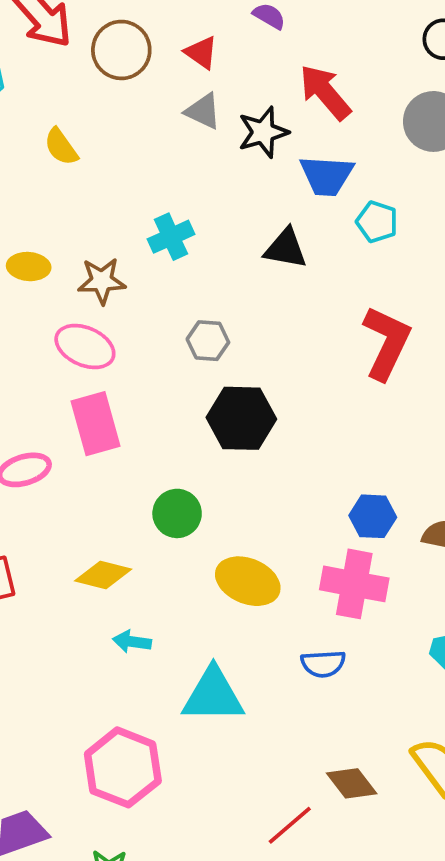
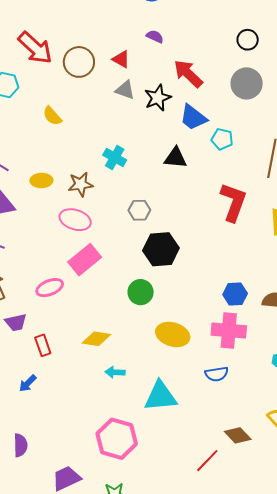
blue trapezoid: (327, 176) -> (193, 117), turned 40
cyan cross: (171, 237) -> (115, 157), turned -30
pink rectangle: (95, 424) -> (85, 260), turned 72
green circle: (177, 513) -> (141, 292), moved

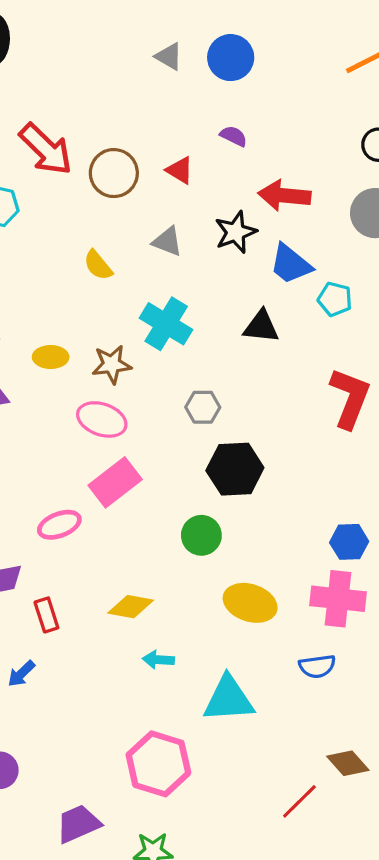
red arrow: (188, 74) -> (284, 195), turned -40
gray triangle: (125, 90) -> (167, 241), moved
yellow semicircle: (52, 116) -> (98, 265), moved
cyan cross: (115, 157) -> (166, 324), size x1.4

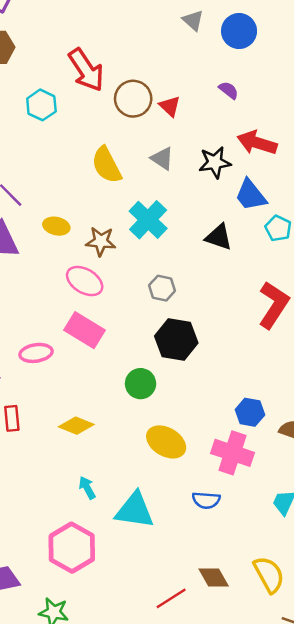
red triangle: (180, 170) -> (170, 106), moved
yellow semicircle: (98, 265) -> (107, 165), size x1.5
pink rectangle: (115, 482) -> (85, 330), turned 57
cyan arrow: (158, 660) -> (87, 488), moved, turned 45

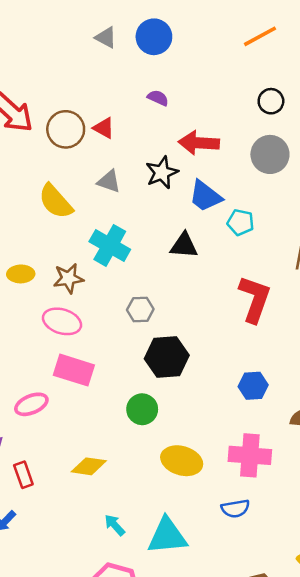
blue hexagon: (250, 412) -> (253, 386), moved

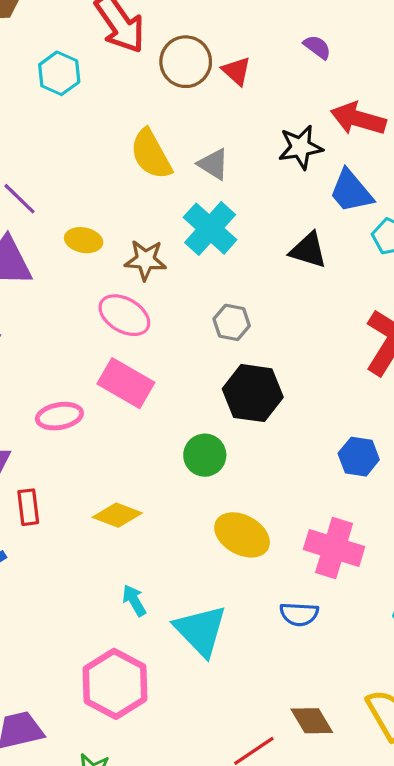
gray triangle: (109, 181) -> (213, 164), moved
cyan triangle: (167, 536) -> (201, 630), turned 39

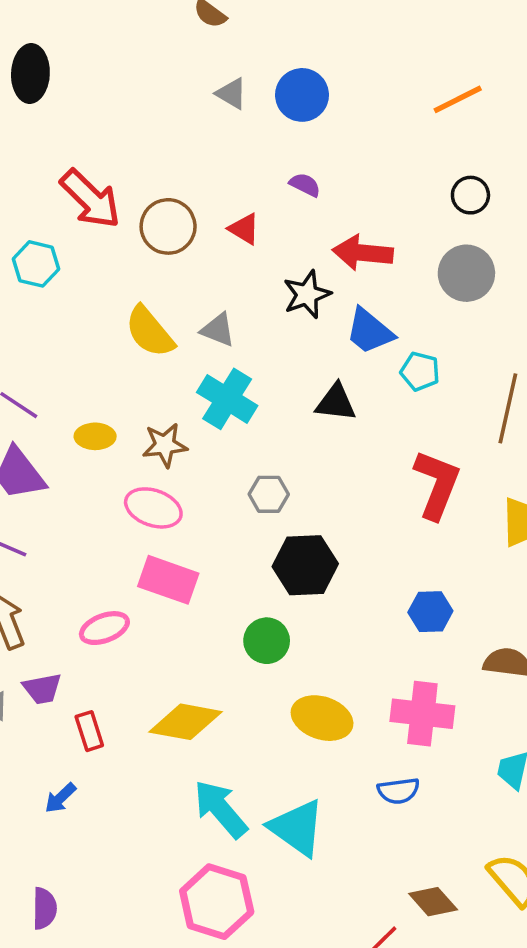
red triangle: (237, 71) -> (244, 229), moved
yellow diamond: (117, 515) -> (185, 722), size x1.4
cyan arrow: (134, 601) -> (221, 809), size x1.8

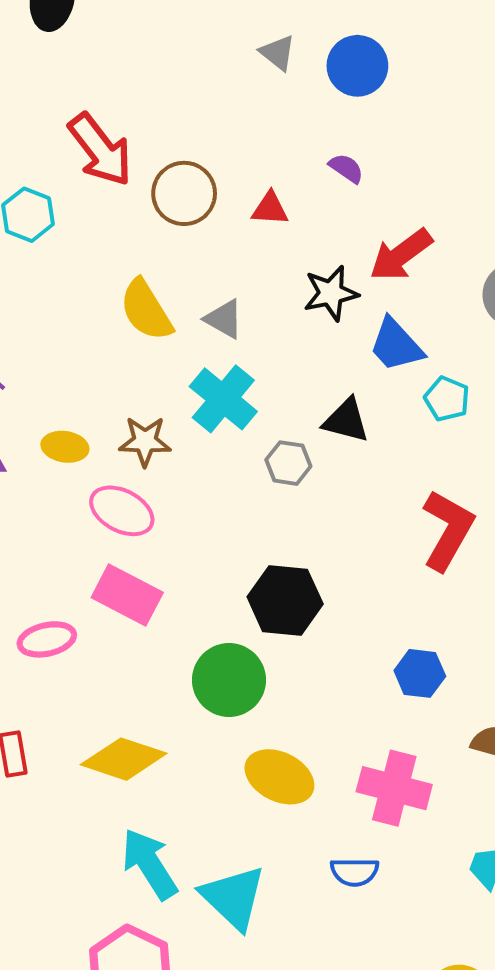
red triangle: (244, 229) -> (270, 209), turned -36
red arrow: (363, 253) -> (401, 255), turned -50
yellow ellipse: (95, 436) -> (65, 447), moved
gray hexagon: (269, 494) -> (288, 463), moved
green circle: (267, 641) -> (229, 680), size x1.4

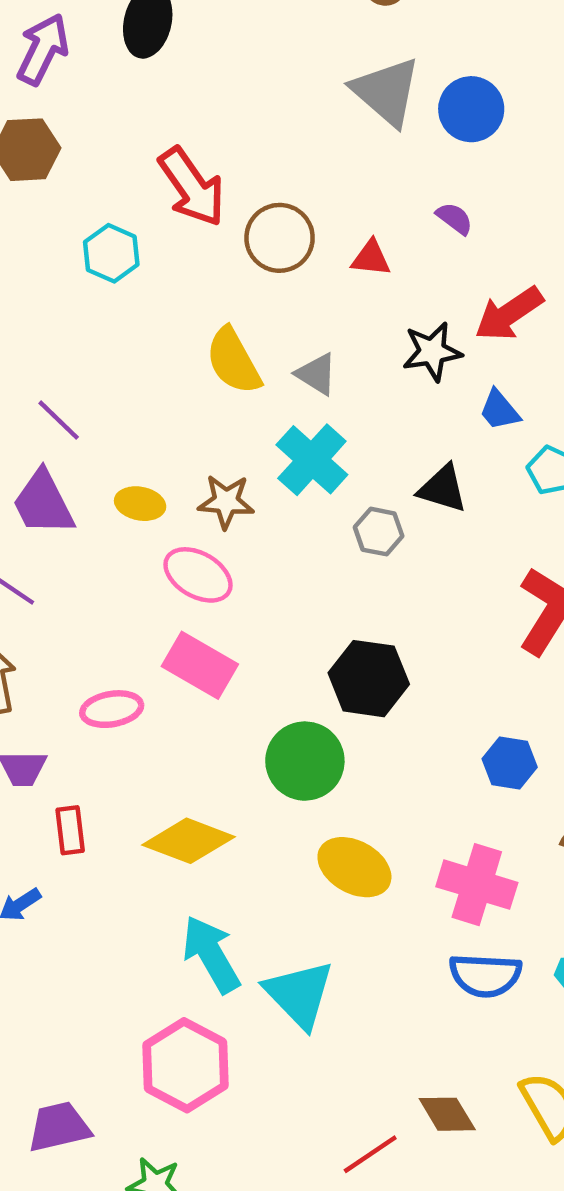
gray triangle: (278, 53) -> (386, 92), size x1.8
blue trapezoid: (396, 345) -> (499, 410), size x0.7
blue semicircle: (355, 872) -> (485, 975), moved, size x1.4

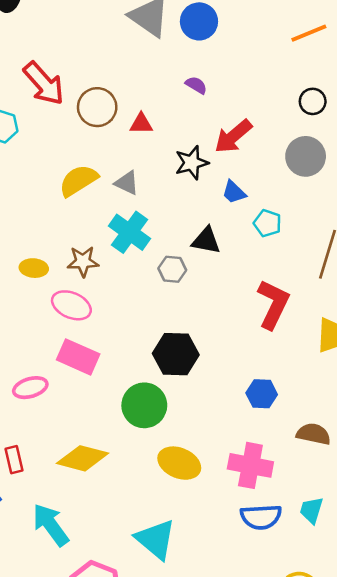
red triangle: (371, 258) -> (141, 124), moved
yellow semicircle: (233, 361) -> (78, 181), turned 93
cyan arrow: (211, 954) -> (51, 525), moved

